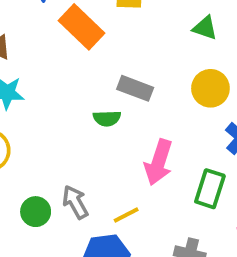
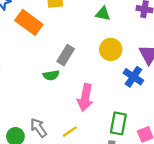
gray rectangle: (135, 88) -> (66, 55), turned -72
green rectangle: (210, 189) -> (118, 123), moved

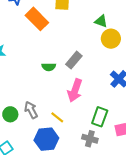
yellow circle: (111, 49) -> (111, 39), moved
gray rectangle: (66, 55) -> (74, 60), moved
yellow line: (70, 132) -> (57, 117), turned 64

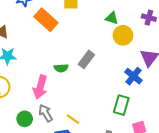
pink arrow: (75, 90) -> (40, 87), moved
green rectangle: (100, 117) -> (121, 105), moved

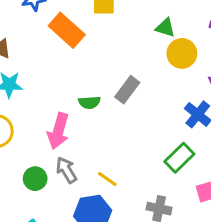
green rectangle: (121, 105) -> (179, 158), turned 30

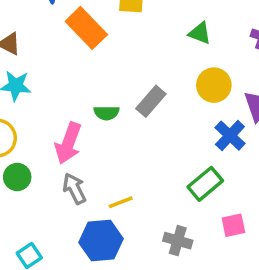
yellow circle: (182, 53) -> (214, 85), moved
green circle: (35, 179) -> (17, 177), moved
yellow line: (107, 179) -> (121, 202), turned -60

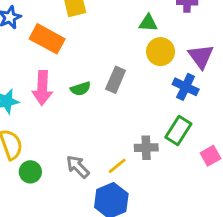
green triangle: (200, 33) -> (148, 23), moved
green semicircle: (106, 113) -> (81, 89), moved
pink arrow: (68, 143) -> (42, 88), moved
gray cross: (178, 241) -> (146, 148), moved

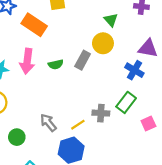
green triangle: (148, 23) -> (111, 20), turned 40
yellow circle: (161, 52) -> (103, 43), moved
purple triangle: (201, 56) -> (148, 48), turned -48
green circle: (30, 172) -> (17, 137), moved

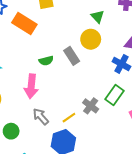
gray rectangle: (83, 60) -> (72, 56), turned -60
pink arrow: (27, 61) -> (31, 86), moved
gray cross: (101, 113) -> (91, 106), turned 35

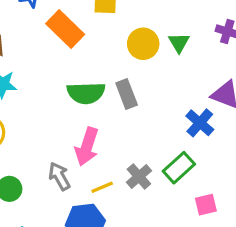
yellow circle: (91, 39) -> (143, 44), moved
green semicircle: (46, 61) -> (86, 93), size x1.6
pink arrow: (31, 86) -> (87, 147), moved

